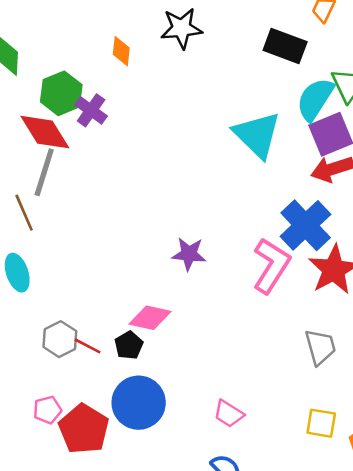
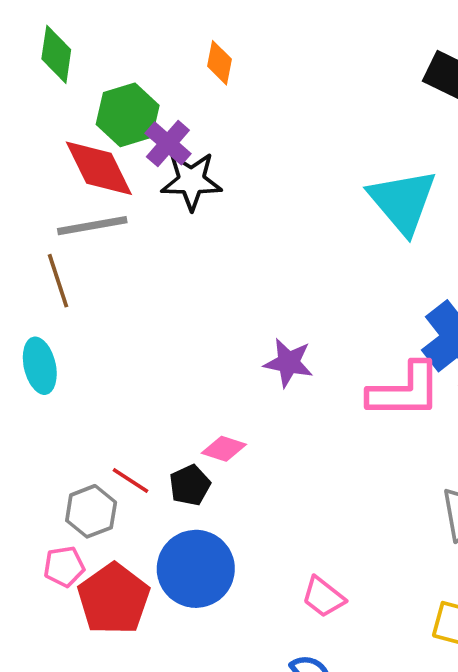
black star: (182, 28) -> (191, 181), moved
gray line: (44, 172) -> (92, 226), turned 57
pink L-shape: (271, 266) -> (405, 391), turned 52
pink diamond: (150, 318) -> (224, 449), size x0.7
gray hexagon: (60, 339) -> (91, 511), moved

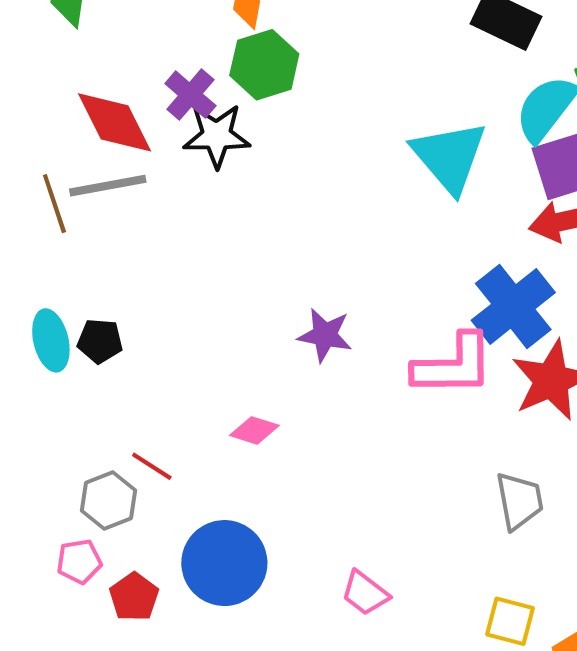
green hexagon: (128, 115) -> (264, 65), moved
brown line: (58, 281) -> (54, 204), moved
black pentagon: (190, 485) -> (100, 341), moved, turned 30
red pentagon: (114, 599) -> (134, 597), size x0.6

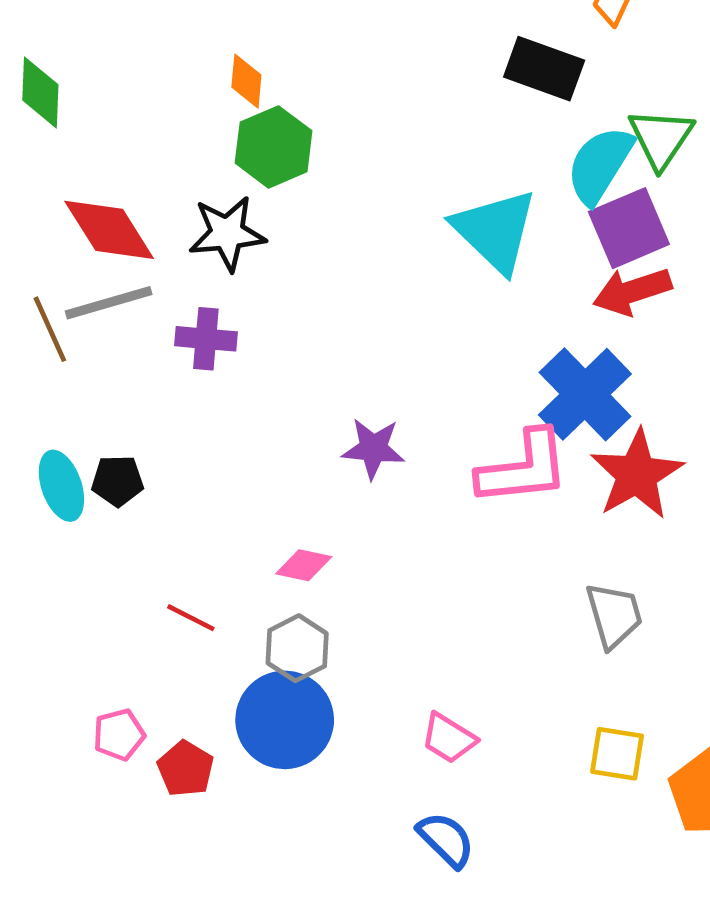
purple cross: (190, 95) -> (206, 339), moved, turned -30
gray hexagon: (109, 501) -> (297, 648), moved

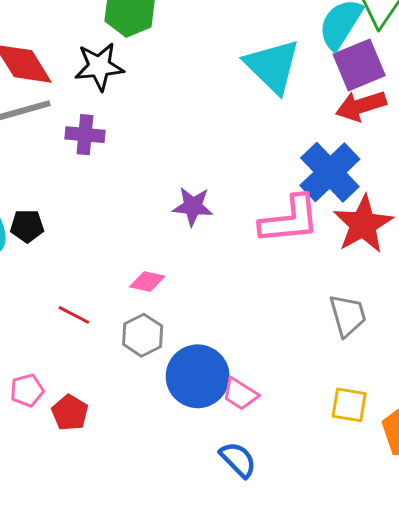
blue circle: (285, 720) -> (198, 376), moved

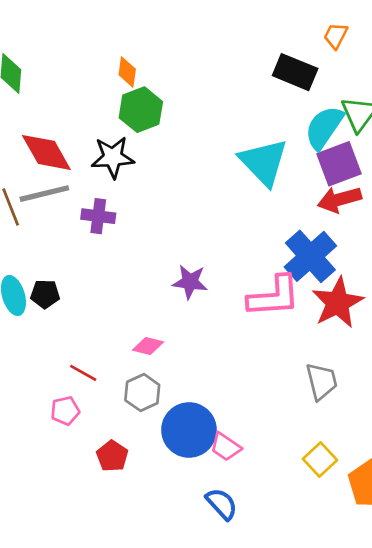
pink pentagon: (27, 390) -> (65, 411), moved
yellow square: (349, 405) -> (320, 460), turned 36
red pentagon: (70, 413) -> (112, 456), moved

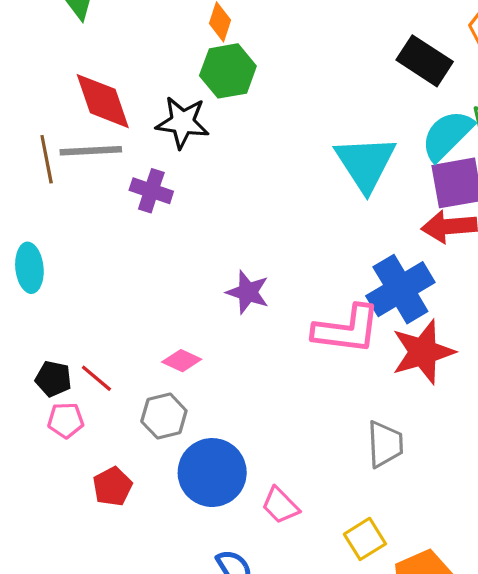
black pentagon: (45, 294) -> (53, 379), moved
pink trapezoid: (225, 447) -> (280, 505), moved

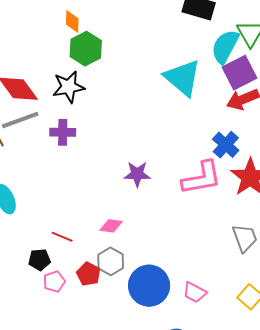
blue cross: (400, 289) -> (226, 145), size x0.7
red line: (96, 378) -> (62, 237), moved
red pentagon: (113, 486) -> (88, 274), moved

